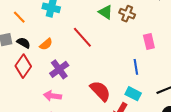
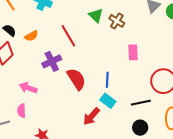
blue line: (136, 67) -> (107, 80), moved
purple cross: (59, 69) -> (52, 61), moved
red semicircle: (100, 91) -> (76, 79), moved

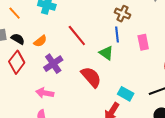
green triangle: (96, 15) -> (106, 53), moved
purple cross: (52, 61) -> (53, 64), moved
blue line: (107, 80) -> (117, 34), moved

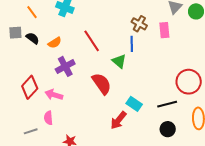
pink rectangle: (143, 42) -> (164, 30), moved
red diamond: (17, 62) -> (30, 87), moved

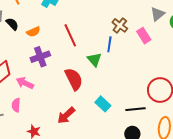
pink rectangle: (164, 30) -> (144, 36), turned -35
red arrow: (118, 120) -> (66, 115), moved

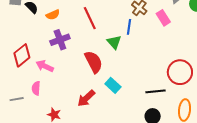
cyan rectangle: (103, 104) -> (113, 85), moved

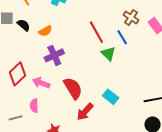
red line: (90, 18) -> (96, 32), moved
blue line: (129, 27) -> (122, 37), turned -35
red semicircle: (94, 62) -> (73, 88), moved

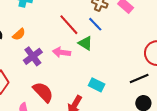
pink arrow: (41, 83) -> (62, 52), moved
red semicircle: (73, 88) -> (43, 92), moved

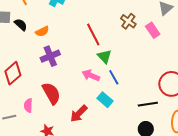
blue line: (95, 24) -> (114, 77), moved
pink arrow: (62, 52) -> (91, 75), moved

